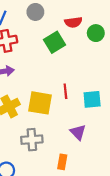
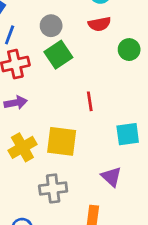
red semicircle: (73, 22) -> (99, 24), moved
green square: (54, 42) -> (58, 55), moved
red line: (65, 91) -> (90, 101), moved

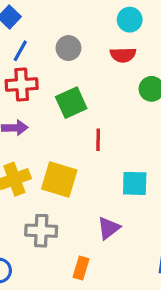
green square: (58, 55) -> (71, 103), moved
purple triangle: (111, 177) -> (109, 228), turned 30

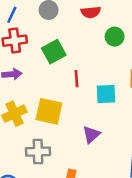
cyan square: (135, 183) -> (106, 94), moved
purple triangle: (109, 228) -> (91, 135), moved

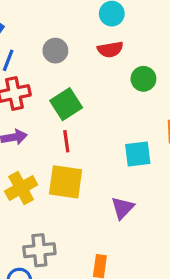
red line: (77, 79) -> (66, 141), moved
gray cross: (38, 152) -> (39, 250), moved

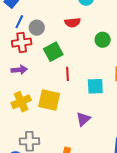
red semicircle: (110, 49) -> (73, 22), moved
gray circle: (55, 51) -> (37, 28), moved
red line: (66, 141) -> (68, 74), moved

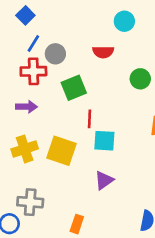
cyan square: (95, 86) -> (104, 141), moved

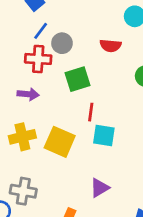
purple triangle: (104, 180) -> (100, 188), moved

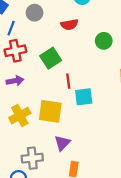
gray circle: (62, 43) -> (35, 13), moved
purple triangle: (100, 188) -> (62, 143), moved

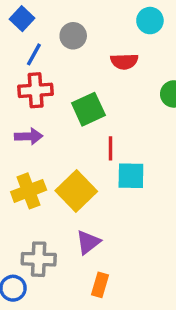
yellow square: (50, 111) -> (76, 191), turned 30

